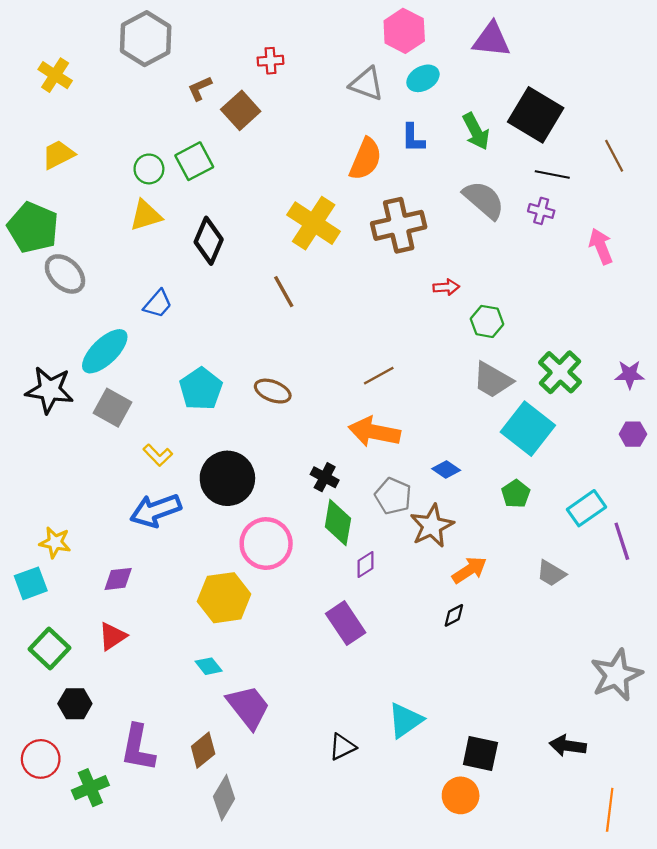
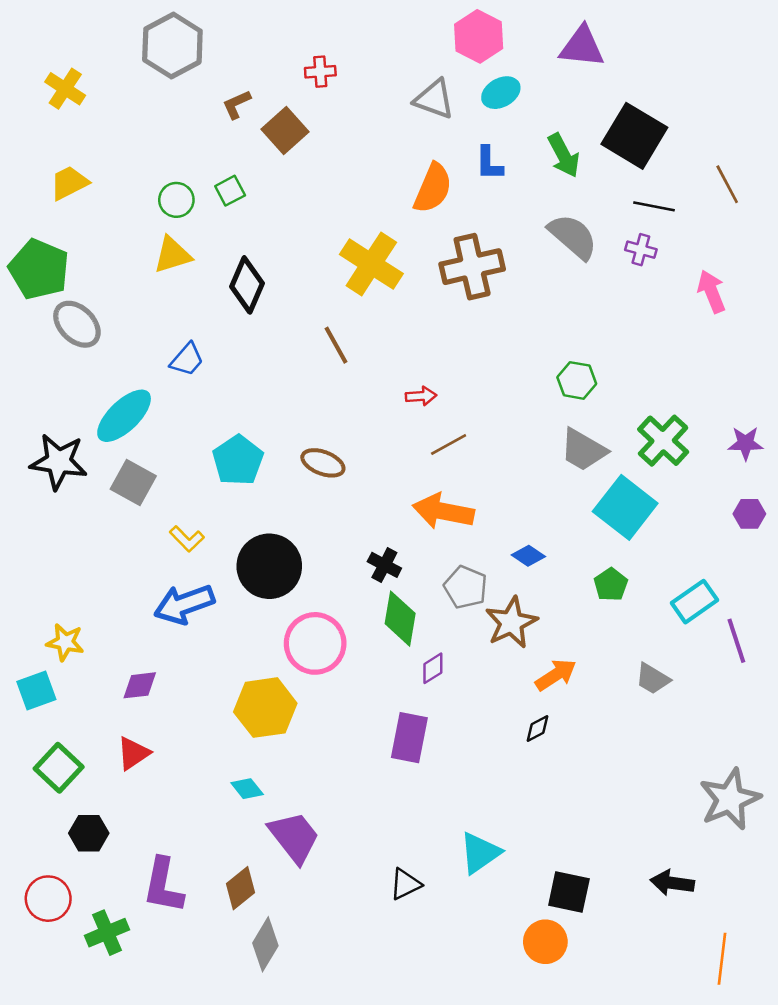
green square: (194, 161) -> (230, 191), size x0.7
red arrow: (446, 287) -> (421, 396), moved
purple rectangle: (346, 623) -> (409, 738), turned 45

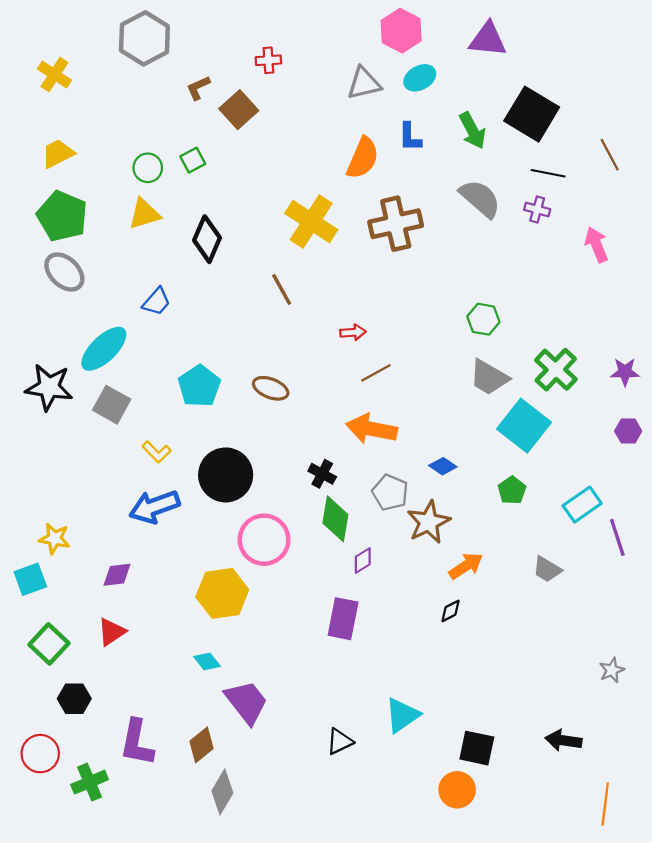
gray triangle: (434, 99) -> (364, 83), turned -33
green pentagon: (39, 269) -> (62, 216), moved
gray star: (730, 799) -> (612, 670), size x0.5

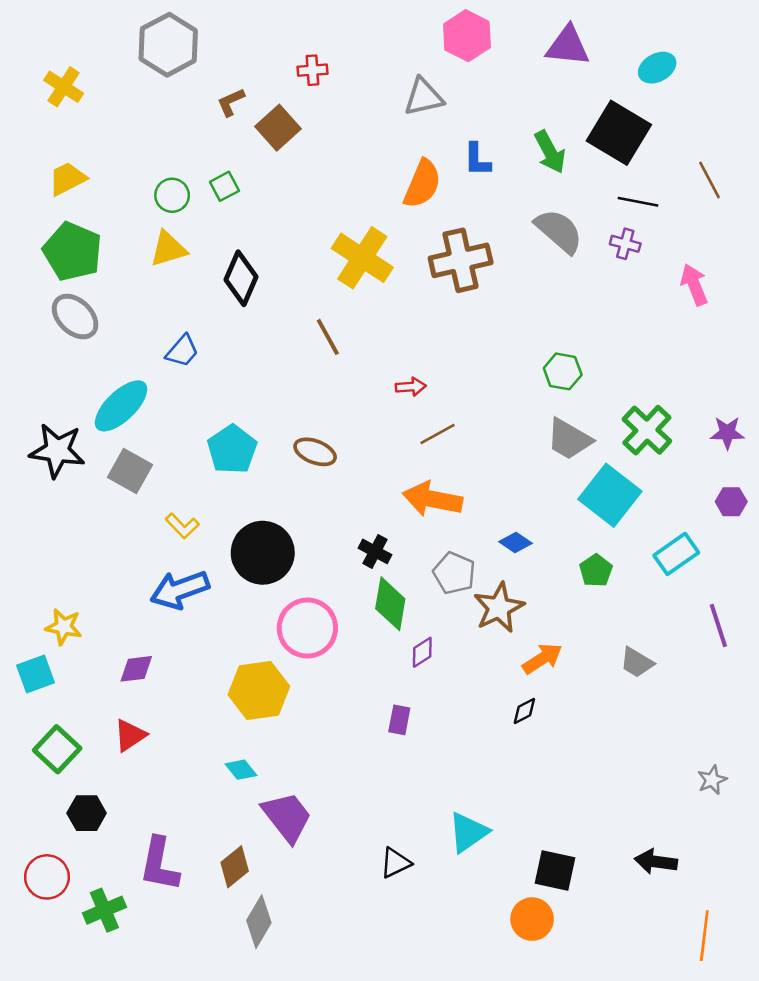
cyan ellipse: (420, 78) -> (657, 68), moved
cyan rectangle: (582, 505) -> (676, 554), moved
purple rectangle: (343, 619) -> (399, 720), size x0.6

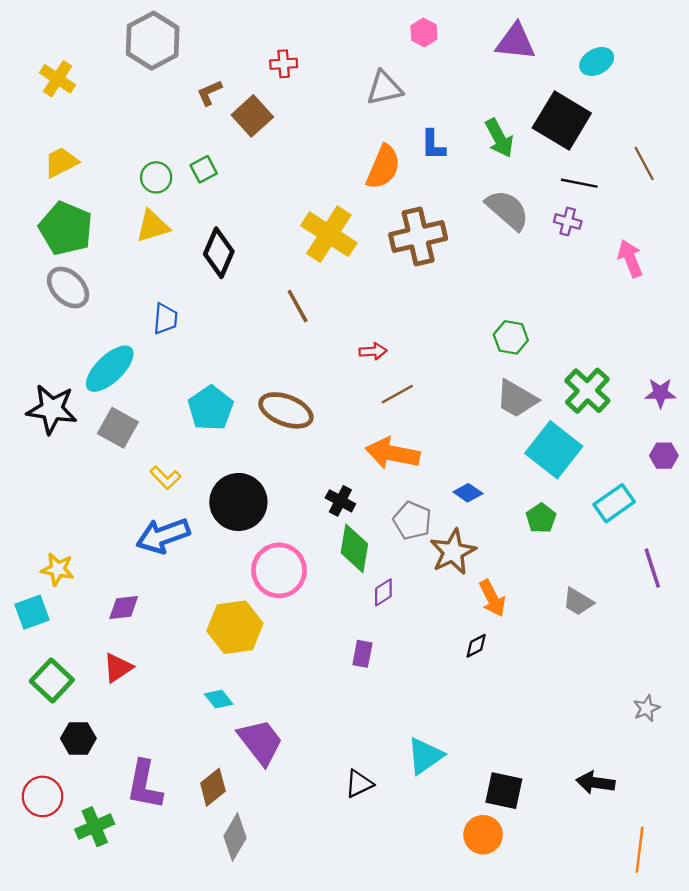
pink hexagon: (467, 36) -> (424, 32), size x0.6
blue trapezoid: (182, 351) -> (165, 319), turned -36
brown ellipse: (315, 452) -> (286, 410), size x1.4
orange arrow: (542, 659) -> (492, 598), turned 96

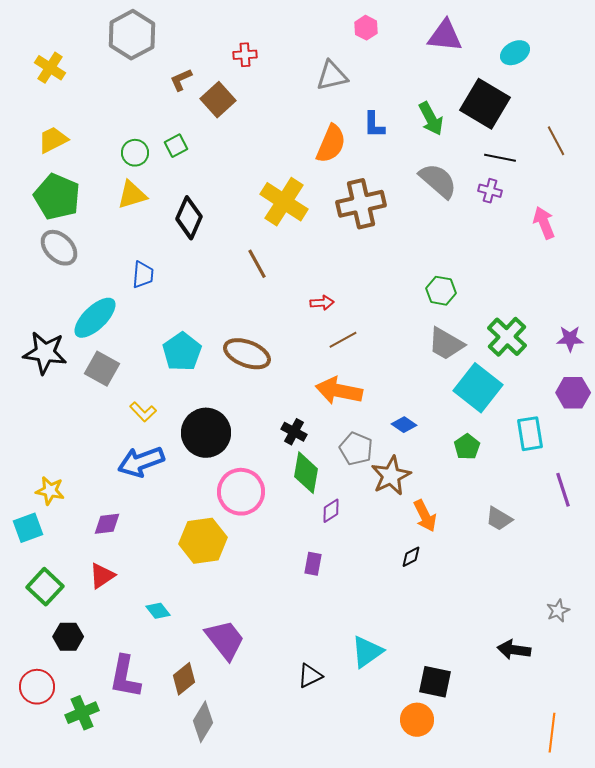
purple hexagon: (664, 456) -> (573, 393), size x1.4
cyan rectangle: (614, 503) -> (530, 434), turned -64
cyan diamond: (219, 699) -> (158, 611), moved
black arrow: (595, 783) -> (514, 650), moved

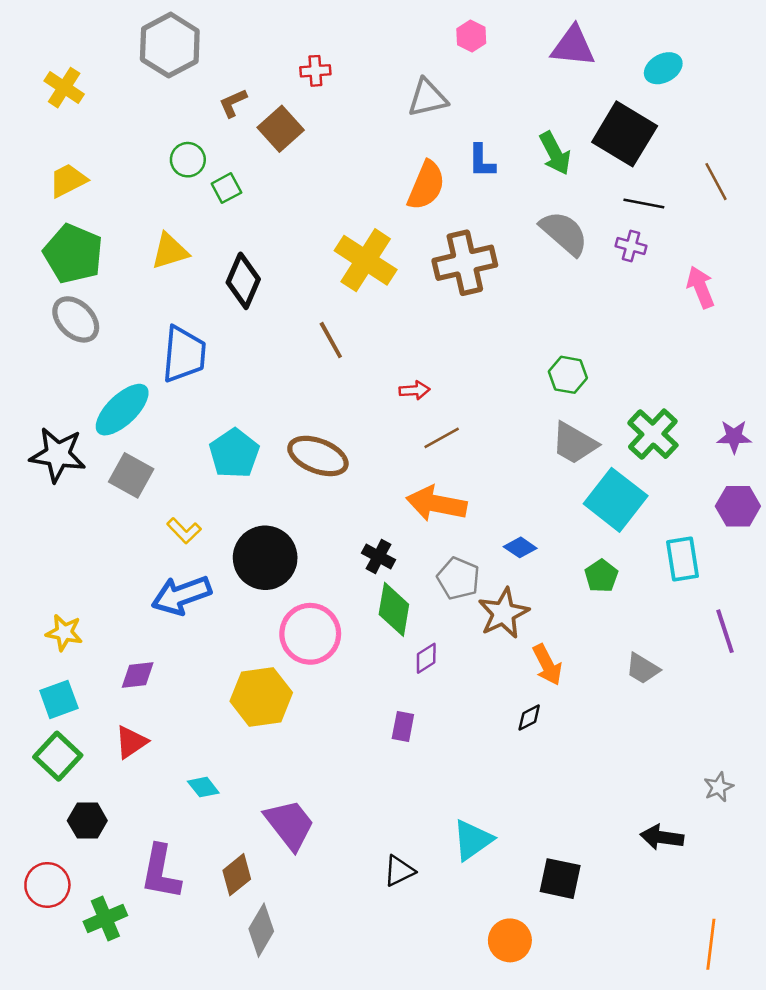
green circle: (135, 153) -> (188, 160), moved
blue trapezoid: (143, 275) -> (184, 354), size x1.6
cyan square: (28, 528) -> (59, 699), moved
orange circle: (417, 720) -> (510, 940), moved

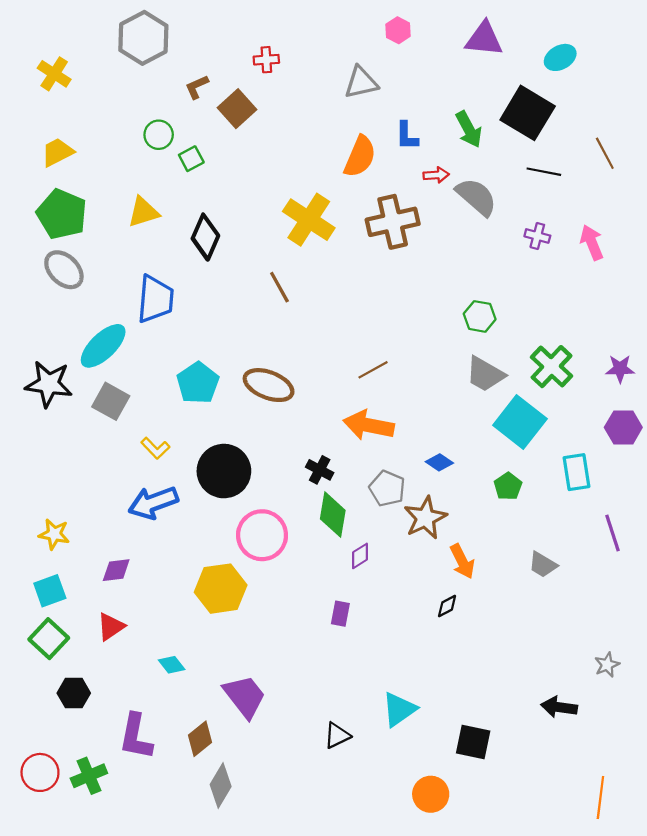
purple cross: (631, 246) -> (537, 236), moved
red arrow: (415, 390) -> (436, 175), moved
red circle: (47, 885) -> (40, 772), moved

